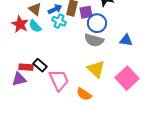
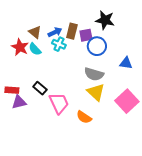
gray semicircle: (94, 40) -> (94, 74), moved
red rectangle: (26, 67) -> (12, 90), moved

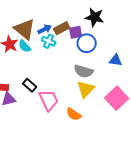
brown rectangle: (72, 31) -> (62, 28), turned 49
brown triangle: (35, 32) -> (25, 29), size x1.6
yellow triangle: (96, 92) -> (86, 89), turned 30

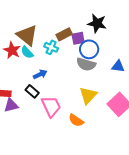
blue arrow: (45, 29) -> (40, 74), moved
gray semicircle: (84, 71) -> (86, 64), moved

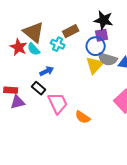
purple square: (78, 38) -> (102, 35), moved
gray semicircle: (86, 64) -> (108, 59), moved
yellow triangle: (88, 95) -> (95, 65), moved

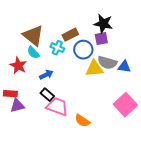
blue circle: (96, 46) -> (83, 50), moved
red star: (19, 47) -> (18, 66), moved
yellow triangle: (95, 65) -> (94, 69), turned 42
black rectangle: (39, 88) -> (47, 95), moved
pink trapezoid: (58, 103) -> (57, 107), turned -45

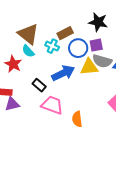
purple square: (101, 39) -> (96, 45), moved
blue arrow: (46, 75) -> (63, 73), moved, size x1.6
black rectangle: (47, 95) -> (39, 85), moved
orange semicircle: (82, 121) -> (77, 119), turned 49

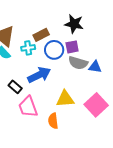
cyan cross: (52, 46) -> (28, 48), turned -32
yellow triangle: (89, 67) -> (65, 99), moved
pink trapezoid: (52, 105) -> (28, 107), turned -130

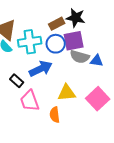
brown rectangle: (41, 35) -> (57, 24), moved
purple square: (72, 47) -> (74, 41), size x1.5
cyan cross: (28, 48) -> (30, 42), size x1.6

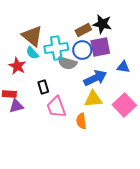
gray semicircle: (80, 57) -> (67, 63), moved
blue arrow: (41, 69) -> (95, 78), moved
black rectangle: (17, 81) -> (43, 87), turned 32

